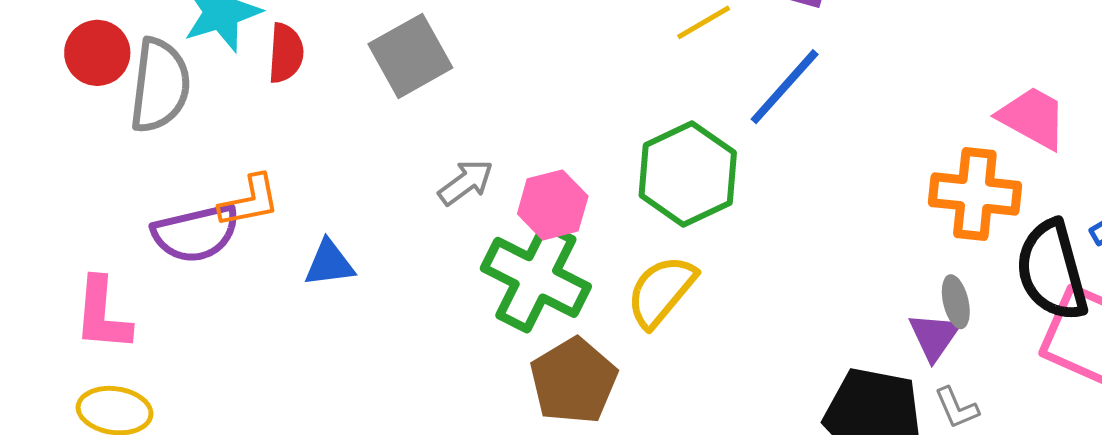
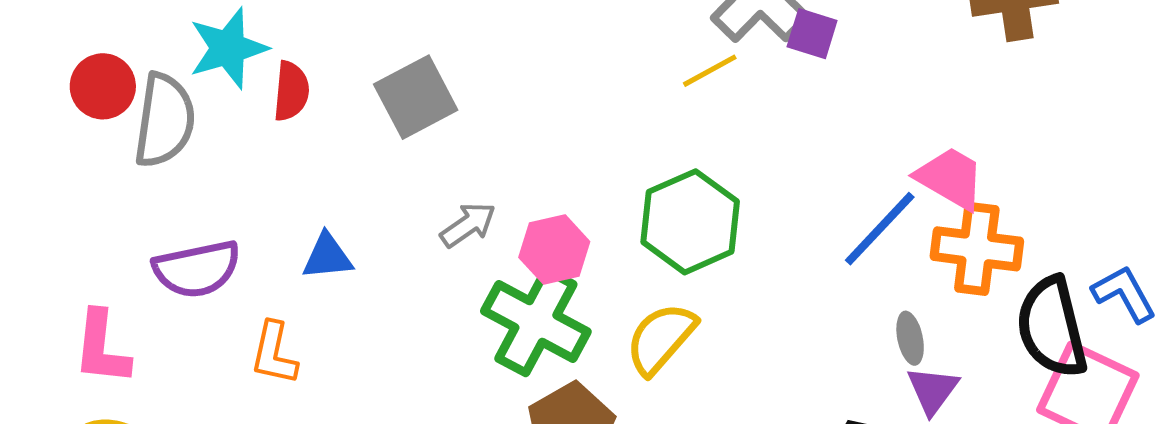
blue line: (785, 87) -> (880, 229), moved
pink trapezoid: (1033, 118) -> (950, 178), moved
orange L-shape: (250, 201) -> (274, 353), moved, turned 112
blue triangle: (329, 263) -> (327, 257), moved
gray ellipse: (956, 302) -> (910, 338), moved

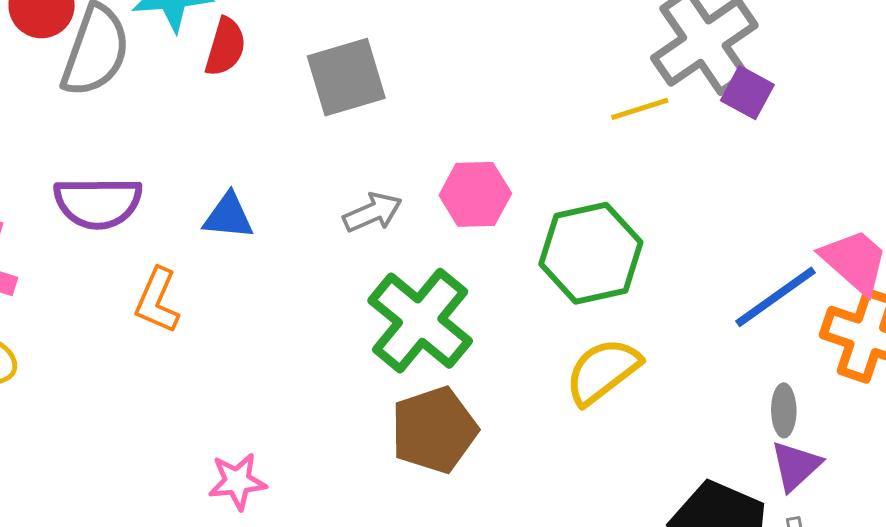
pink hexagon: (554, 249) -> (475, 194), moved
yellow semicircle: (661, 338) -> (603, 371), moved

